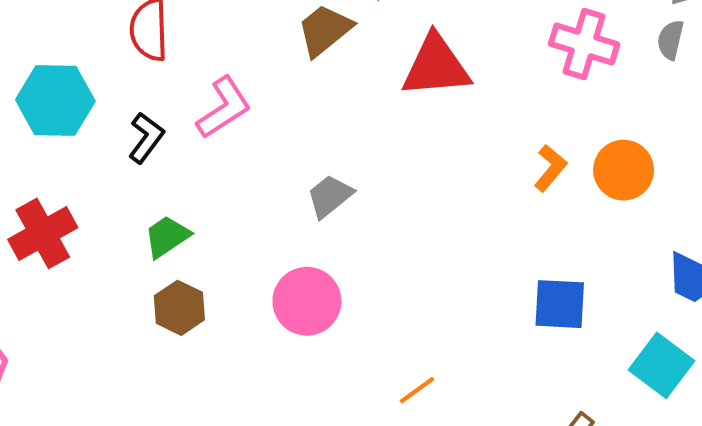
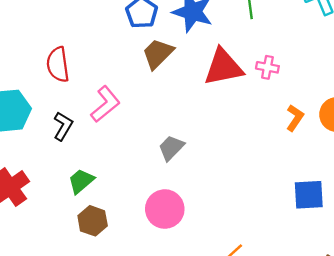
pink cross: (584, 44) -> (267, 67), moved, size x0.6

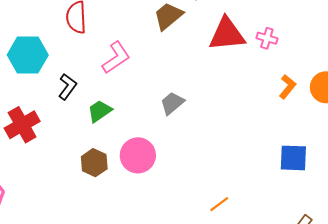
black L-shape: (63, 126) -> (67, 87), moved
green trapezoid: (81, 181) -> (100, 111), moved
pink circle: (165, 209) -> (138, 155), moved

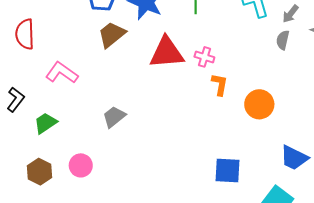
pink L-shape: (116, 58) -> (62, 73), turned -112
orange L-shape: (287, 87) -> (220, 84), moved, turned -30
pink circle: (138, 155) -> (81, 165), size x0.7

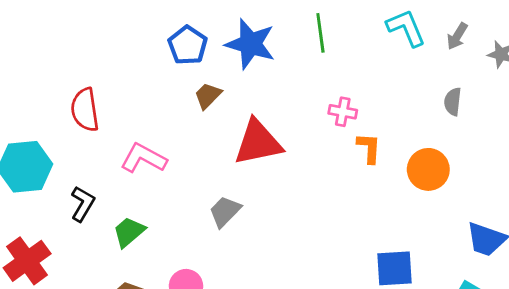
brown trapezoid: (112, 35) -> (208, 96), size x0.7
gray semicircle: (283, 40) -> (453, 102), moved
red triangle: (167, 53) -> (258, 142), moved

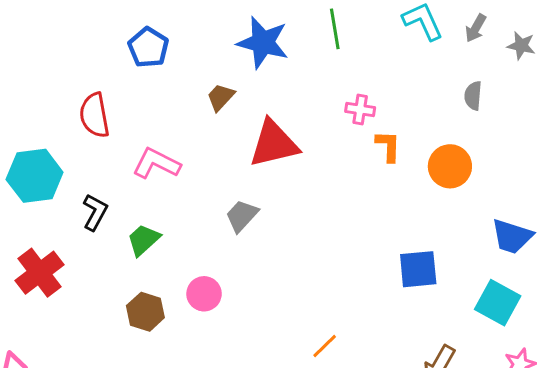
blue pentagon: (188, 45) -> (148, 47), moved

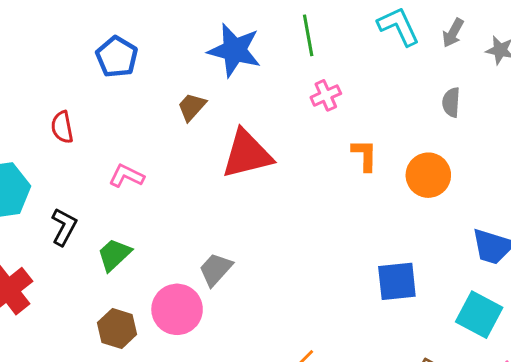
pink cross: (360, 110) -> (326, 95), moved, turned -32
red semicircle: (94, 115) -> (62, 127), size x0.7
pink L-shape: (156, 163) -> (126, 176), size x0.7
gray trapezoid: (242, 216) -> (216, 269), moved
pink circle: (204, 294) -> (177, 309), size x1.4

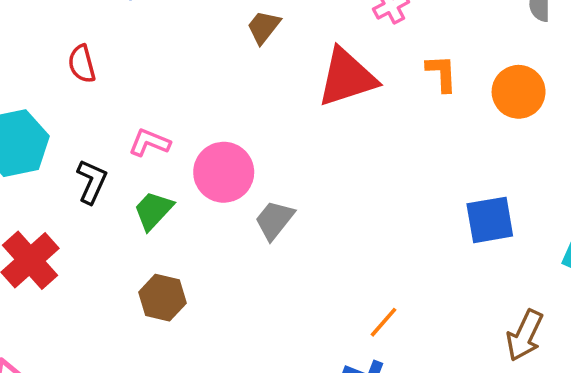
brown trapezoid: (192, 107) -> (264, 27), moved
red triangle: (247, 154) -> (347, 78), moved
pink L-shape: (126, 176) -> (149, 143), moved
pink circle: (177, 309) -> (224, 172), moved

